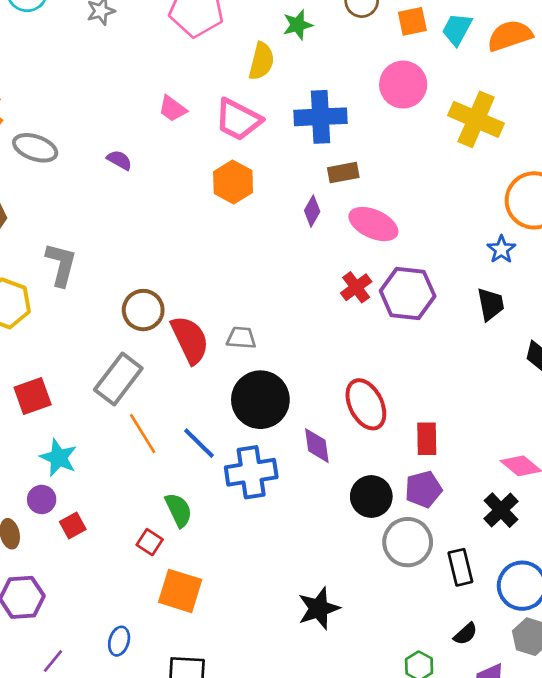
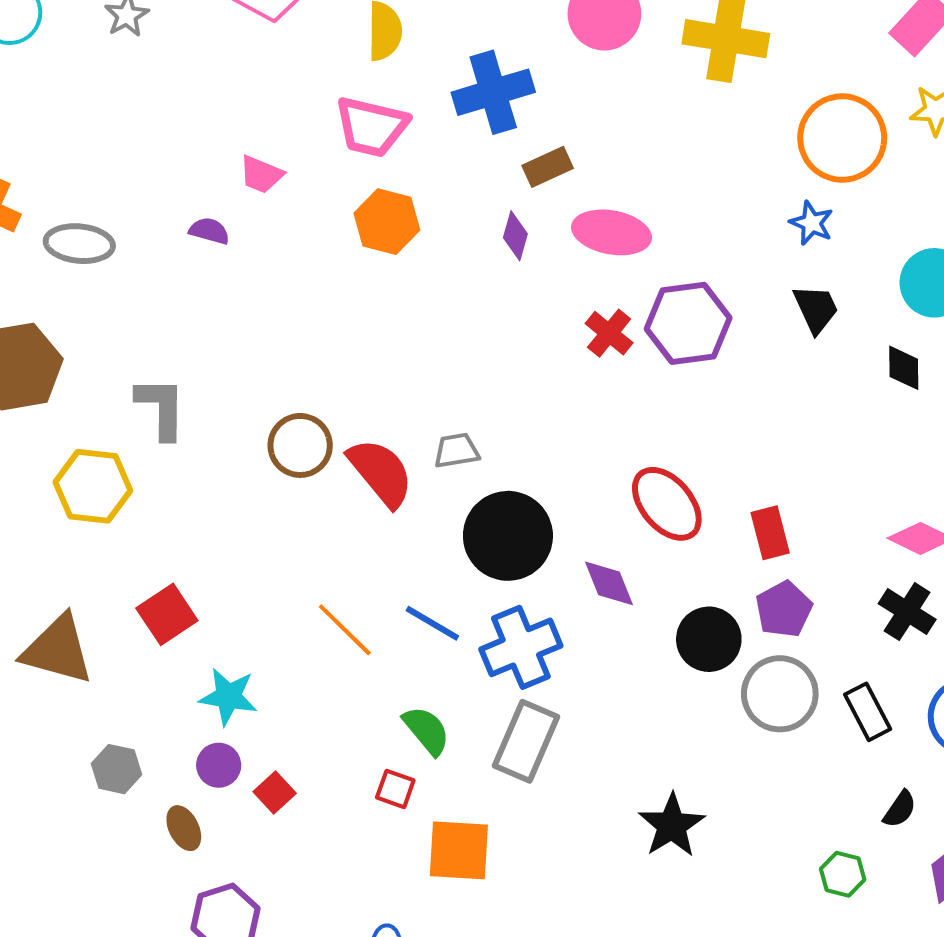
pink trapezoid: (173, 109) -> (261, 174), moved
gray rectangle: (118, 379) -> (526, 741), moved

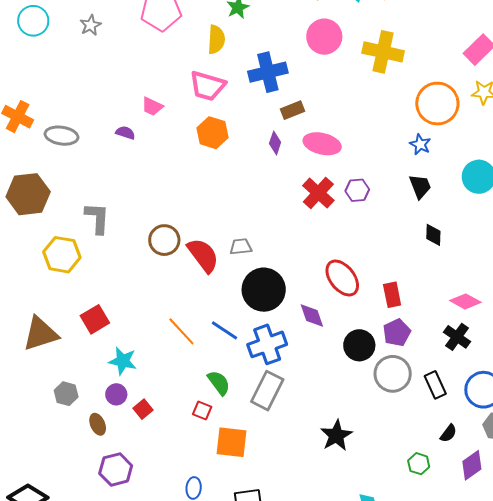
purple hexagon: (688, 323) -> (357, 190), size x0.6
red cross: (609, 333) -> (318, 193), size x1.4
black diamond: (904, 368) -> (433, 235), moved
brown triangle: (58, 650) -> (40, 334), turned -36

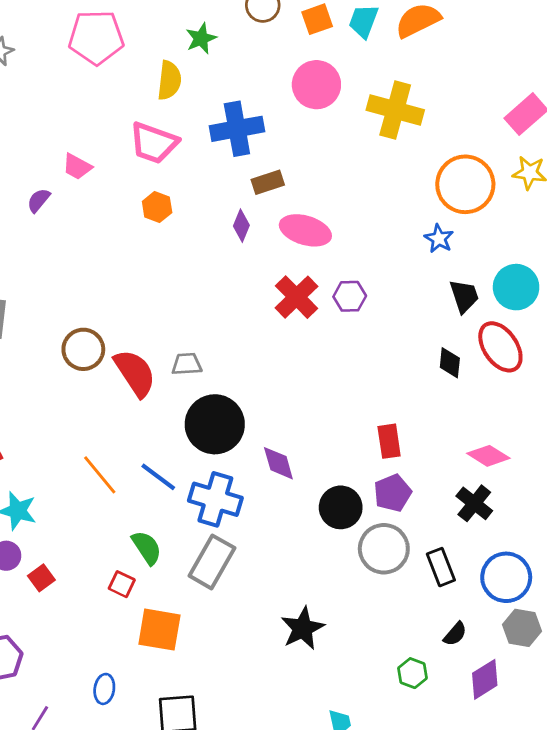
purple semicircle: (125, 133) -> (39, 200), turned -72
orange hexagon: (213, 133) -> (157, 207), size x0.7
black trapezoid: (420, 186) -> (464, 296), moved
red ellipse: (342, 278) -> (500, 347), moved
blue cross: (267, 344) -> (215, 499), turned 33

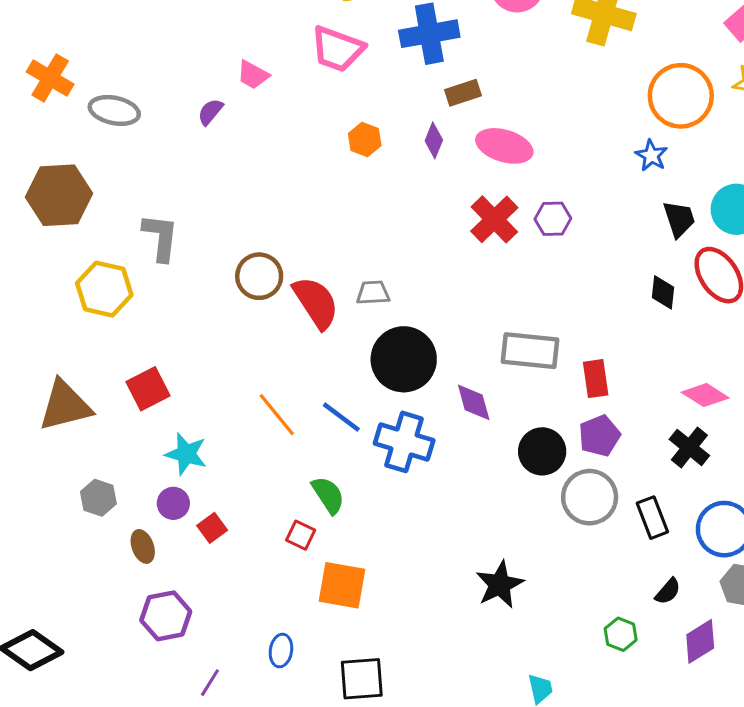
orange hexagon: (157, 207) -> (365, 139), moved
gray rectangle: (212, 562) -> (530, 351), moved, turned 66

